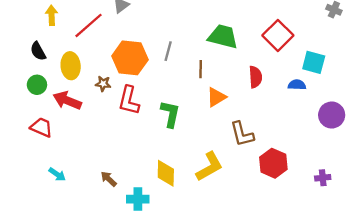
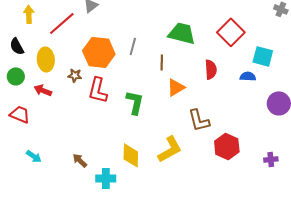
red arrow: (67, 100) -> (43, 90), size x0.7

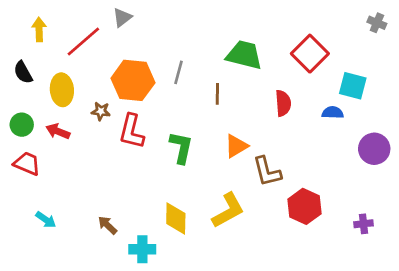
green circle: (16, 76) -> (22, 125), moved
orange triangle: (176, 87) -> (236, 146), moved

